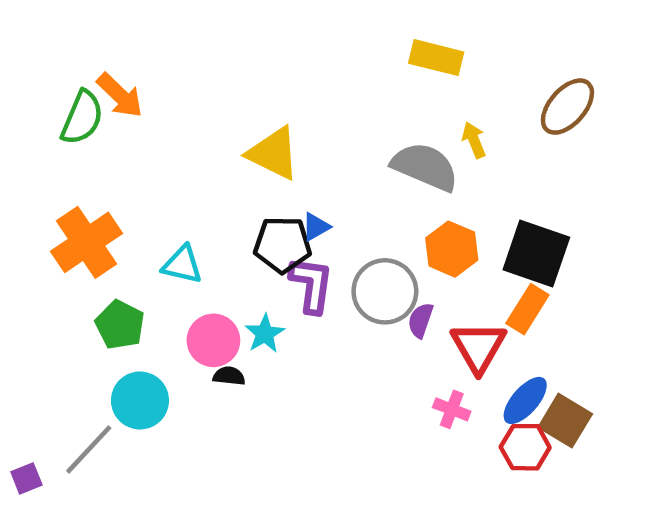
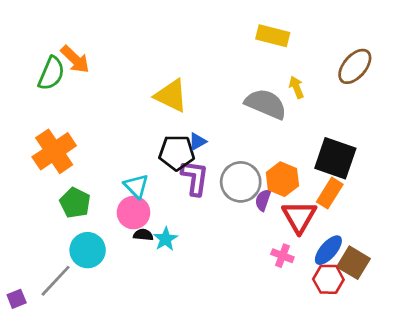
orange hexagon: (452, 249) -> (282, 179), moved
cyan triangle: (182, 265) -> (136, 186), moved, turned 32
cyan star: (265, 334) -> (166, 239), moved

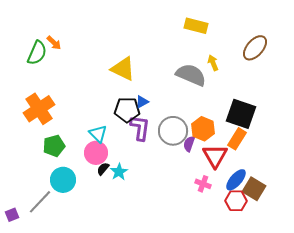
orange arrow: (75, 59) -> (54, 43), size x0.7
green pentagon: (75, 203) -> (54, 146), turned 30
black semicircle: (143, 235) -> (103, 169), turned -56

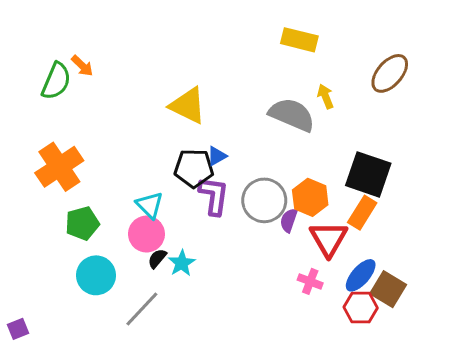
gray line: (40, 202) -> (142, 309), moved

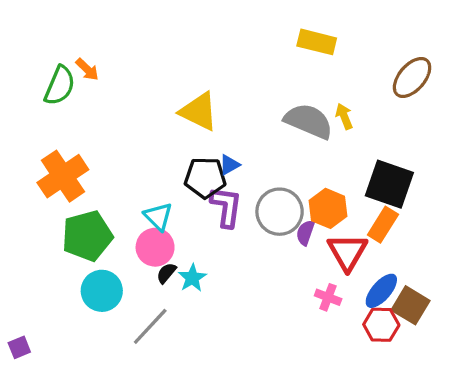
yellow arrow: (325, 96) -> (344, 116), moved
green pentagon: (82, 223) -> (87, 236), size x1.4

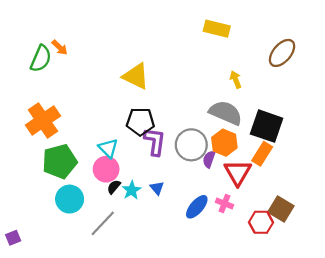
gray semicircle: (309, 121) -> (226, 113), moved
blue triangle: (229, 165) -> (157, 188), moved, turned -40
blue ellipse: (381, 291) -> (197, 207), moved

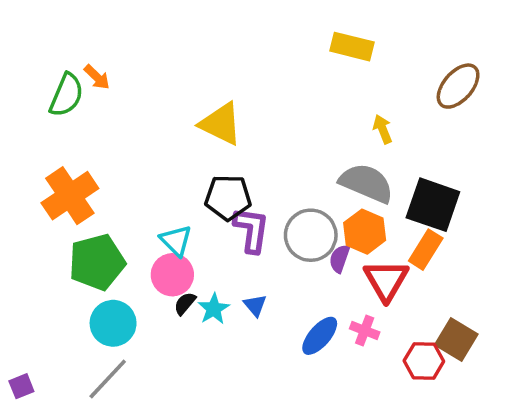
gray line: (103, 223) -> (108, 379), moved

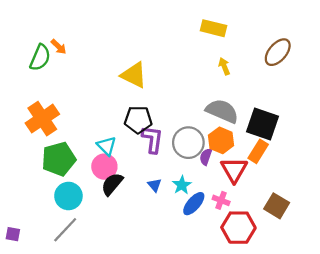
yellow arrow: (383, 129) -> (224, 66), moved
black semicircle: (185, 303) -> (112, 184), size x1.6
cyan star: (214, 309) -> (182, 185), moved
red hexagon: (424, 361) -> (238, 228), moved, size x1.4
purple square: (21, 386) -> (13, 234), turned 32

